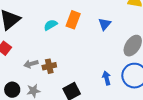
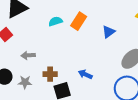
brown cross: (49, 66) -> (50, 74), moved
blue arrow: (107, 78) -> (85, 74), moved, turned -64

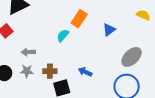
cyan semicircle: (55, 21) -> (63, 36), moved, turned -32
gray star: (25, 82) -> (27, 71), moved

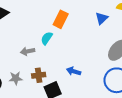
blue triangle: (109, 30) -> (102, 18), moved
gray arrow: (28, 52) -> (28, 51), moved

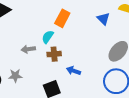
blue triangle: (102, 18) -> (103, 19), turned -32
brown cross: (39, 75) -> (54, 54), moved

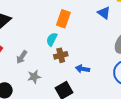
gray arrow: (28, 49) -> (22, 57), moved, turned -40
gray star: (15, 76) -> (34, 77), moved

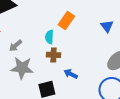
cyan semicircle: (52, 39) -> (49, 37), turned -40
gray star: (34, 77) -> (22, 68), size x1.6

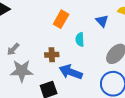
cyan semicircle: (49, 37) -> (80, 39), moved
blue arrow: (71, 74) -> (71, 72), size x1.6

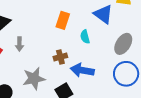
blue triangle: (102, 21) -> (103, 14), size x1.5
gray arrow: (13, 49) -> (19, 44), moved, turned -32

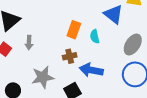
orange rectangle: (63, 20) -> (74, 30), moved

